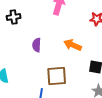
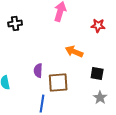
purple semicircle: (37, 45) -> (38, 71), moved

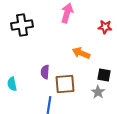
black cross: (15, 24) -> (22, 25), size x1.5
gray star: (100, 98) -> (98, 92), moved

